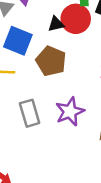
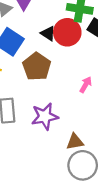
black triangle: (56, 24) -> (48, 33), turned 35

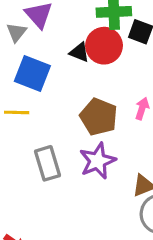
brown pentagon: (37, 67) -> (99, 117), moved

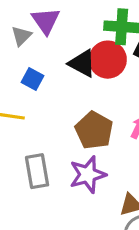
black triangle: (79, 52) -> (82, 63), size x1.4
blue square: (32, 73) -> (33, 79), size x0.6

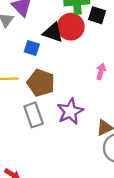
blue square: (33, 79) -> (32, 48), moved
brown pentagon: (94, 130) -> (41, 83), moved

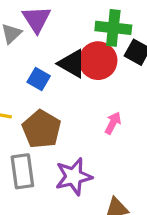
pink arrow: (101, 71) -> (113, 123), moved

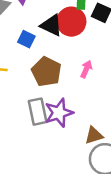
brown pentagon: (42, 129) -> (46, 72), moved
gray rectangle: (22, 171) -> (38, 112), moved

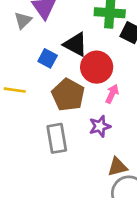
red circle: (71, 22) -> (97, 67), moved
purple star: (59, 113) -> (100, 126), moved, size x0.7

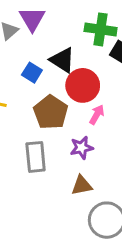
brown triangle: (118, 167) -> (82, 185), moved

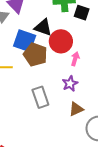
blue square: (32, 73) -> (25, 41), size x1.6
brown pentagon: (51, 112) -> (35, 55), moved

